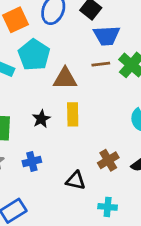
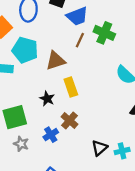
brown line: (101, 64) -> (80, 40), turned -40
brown cross: (108, 160) -> (70, 121), moved
black triangle: (76, 180) -> (99, 148), moved, turned -35

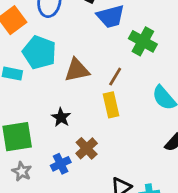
brown line: (80, 40) -> (115, 77), moved
yellow rectangle: (71, 87) -> (111, 105), moved

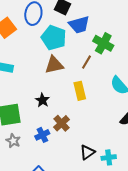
cyan pentagon: (39, 52) -> (54, 38), moved
brown line: (115, 77) -> (87, 62), moved

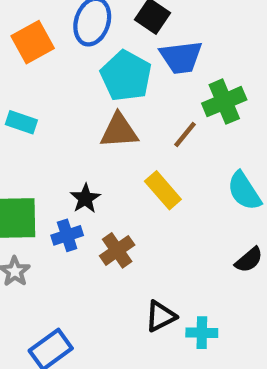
green cross: (103, 43) -> (224, 102), turned 30
yellow rectangle: (80, 91) -> (163, 190), turned -36
blue cross: (42, 135) -> (67, 235), moved

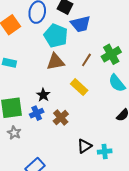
green cross: (224, 102) -> (111, 54), moved

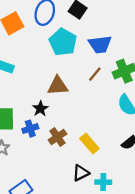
blue trapezoid: (81, 24) -> (100, 44), moved
brown triangle: (55, 62) -> (58, 86), moved
yellow rectangle: (79, 87) -> (89, 143), moved

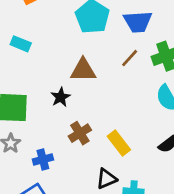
blue cross: (30, 129) -> (43, 160), moved

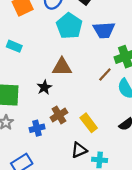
brown line: (130, 58) -> (105, 74), moved
blue cross: (43, 160) -> (37, 128), moved

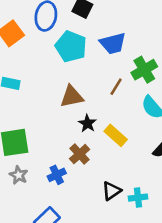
brown line: (105, 74) -> (116, 87), moved
black star: (44, 87) -> (87, 123), moved
yellow rectangle: (89, 123) -> (116, 135), moved

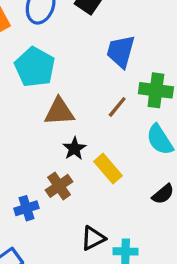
blue trapezoid: (113, 43) -> (121, 51), turned 112
cyan pentagon: (71, 47) -> (35, 67), moved
green cross: (144, 70) -> (156, 90), turned 30

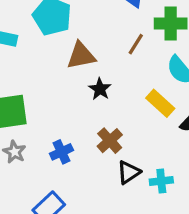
yellow rectangle: (108, 169) -> (160, 103), moved
brown cross: (59, 186) -> (110, 141), moved

